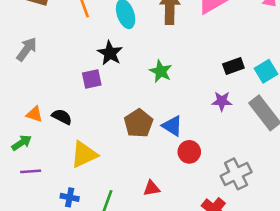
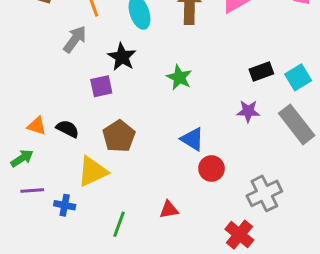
gray arrow: (27, 49) -> (75, 39), moved
brown pentagon: (139, 123) -> (119, 136), moved
blue cross: (70, 197) -> (65, 205), moved

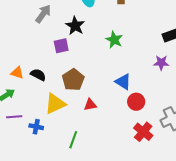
red triangle: (169, 210) -> (90, 105), moved
red cross: (239, 235) -> (143, 132), moved

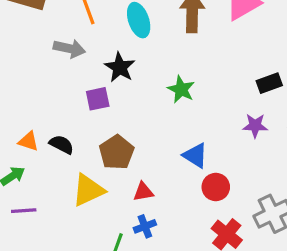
gray arrow: (43, 14) -> (69, 48), turned 66
blue cross: (36, 127) -> (145, 226), moved, turned -32

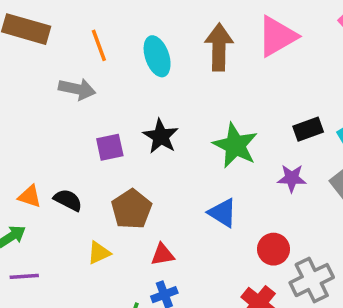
black star: (120, 67) -> (161, 136), moved
green star: (181, 89) -> (235, 145), moved, size x1.4
red circle: (216, 187) -> (273, 249), moved
yellow triangle: (88, 190) -> (99, 253), size x0.6

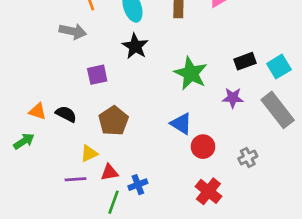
black star: (161, 136) -> (135, 46), moved
red circle: (273, 249) -> (203, 147), moved
red triangle: (163, 255) -> (109, 172), moved
purple line: (24, 276) -> (75, 179), moved
gray cross: (312, 280) -> (248, 157), moved, size x0.6

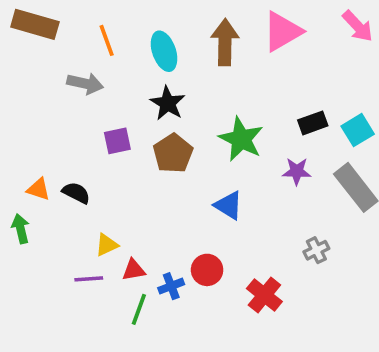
brown pentagon: (113, 121) -> (173, 153), moved
green arrow: (24, 141) -> (21, 229), turned -70
red circle: (203, 147) -> (207, 270), moved

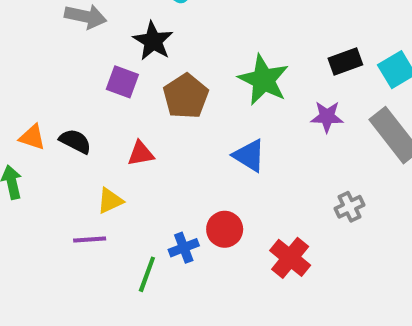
black star: (168, 103) -> (153, 41), moved
purple square: (117, 141) -> (122, 82), turned 32
red triangle: (134, 270) -> (141, 154), moved

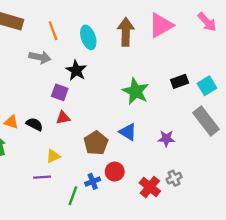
brown pentagon: (186, 96) -> (96, 143), moved
purple star: (327, 117) -> (166, 139), moved
red triangle: (141, 154) -> (63, 118), moved
gray cross: (349, 207) -> (174, 178), moved

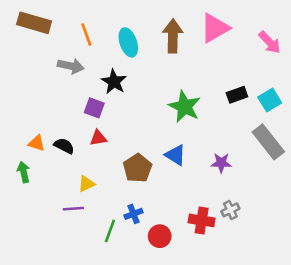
pink arrow: (207, 22) -> (270, 42), moved
red circle: (115, 172) -> (160, 236), moved
red cross: (150, 187) -> (202, 220), turned -30

